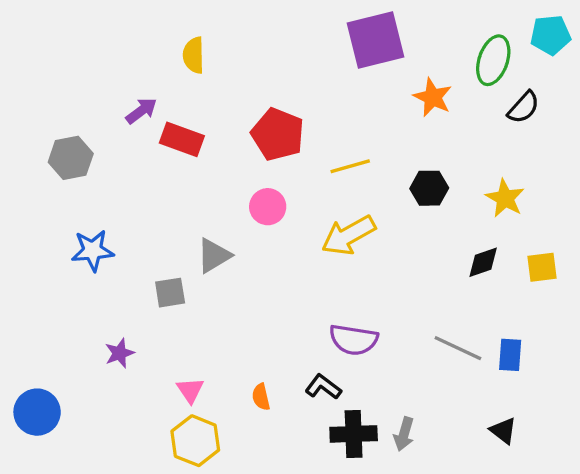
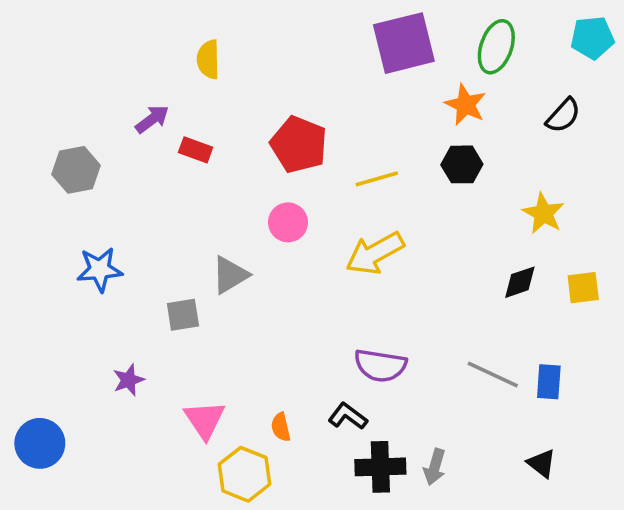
green ellipse: (493, 60) -> (496, 47), moved
red rectangle: (182, 139) -> (196, 150), size x0.7
black hexagon: (429, 188) -> (462, 164), moved
pink triangle: (190, 390) -> (205, 420), size x1.4
yellow hexagon: (195, 441) -> (245, 474), moved

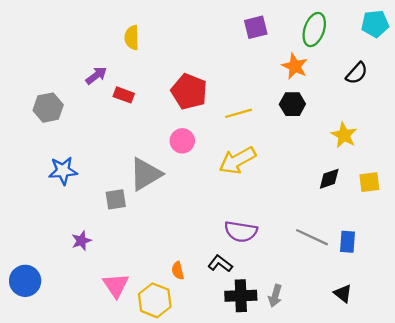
purple square: (404, 43) -> (256, 27), size x0.6
gray triangle: (230, 275) -> (146, 174), size x1.4
pink triangle: (205, 420) -> (116, 285), moved

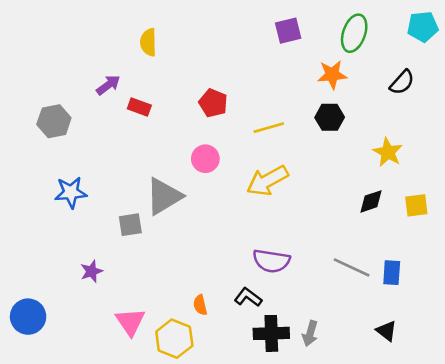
orange star: (295, 66) -> (332, 75), turned -30
red pentagon: (189, 92) -> (213, 103), size x0.7

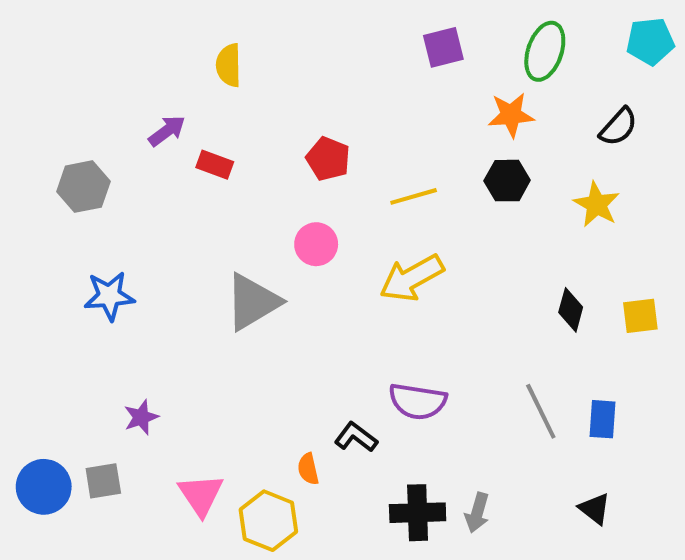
yellow star: (388, 152) -> (597, 204), moved
black diamond: (371, 201) -> (571, 310), turned -56
gray square: (130, 225) -> (103, 481), moved
gray line: (352, 267) -> (541, 411), turned 39
black L-shape: (248, 297) -> (356, 437), moved

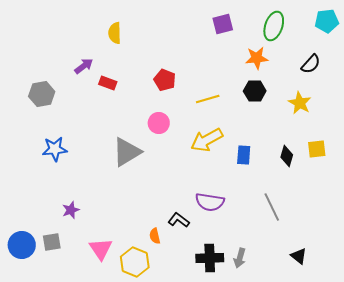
yellow square: (640, 316) -> (317, 149), moved
blue rectangle: (603, 419) -> (244, 155), moved

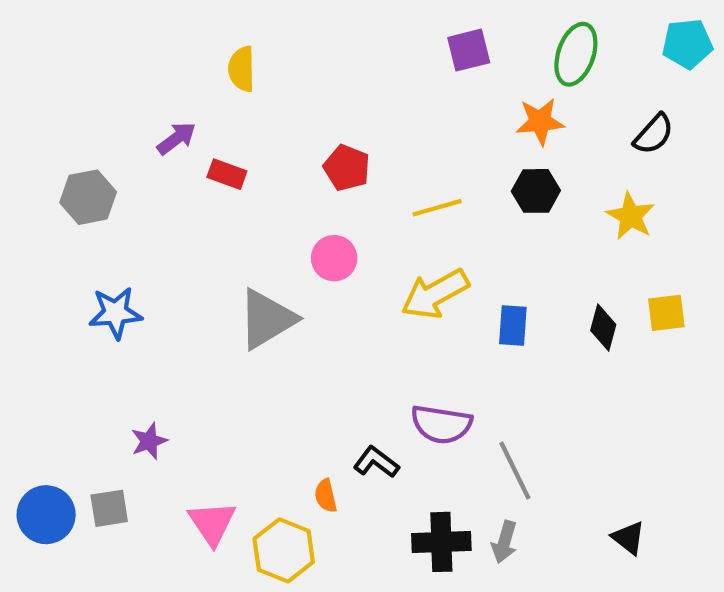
gray line: (272, 207) -> (515, 470), moved

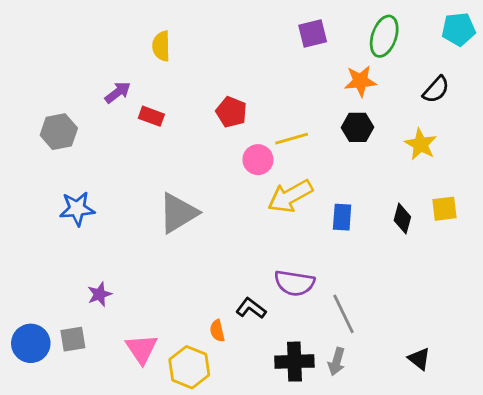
pink circle: (334, 258) -> (258, 160), moved

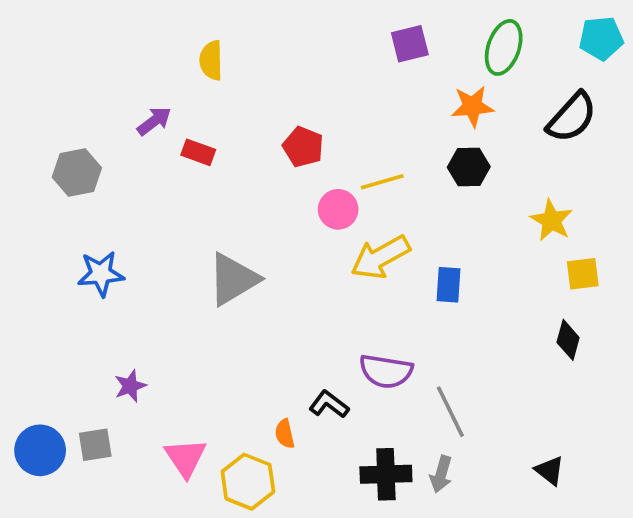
black semicircle: (436, 90) -> (572, 117), size x1.4
yellow star: (421, 144) -> (551, 220), moved
black diamond: (402, 219) -> (568, 340), moved

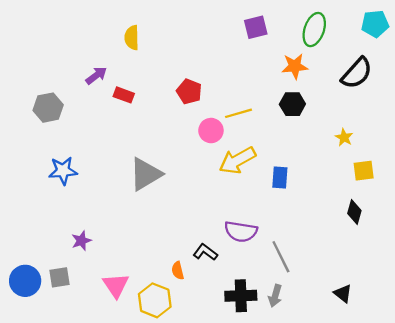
yellow star: (551, 220) -> (344, 137), size x0.7

